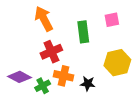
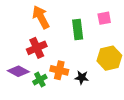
red cross: (51, 52) -> (37, 48), moved

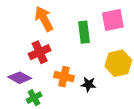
pink square: (104, 18) -> (113, 20), size x1.5
green cross: (40, 80) -> (34, 98), moved

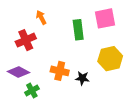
orange arrow: (44, 19) -> (41, 17), size x0.6
red cross: (40, 52) -> (26, 40), moved

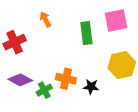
red cross: (26, 40) -> (15, 42), moved
green cross: (32, 91) -> (44, 90), moved

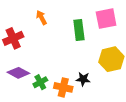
orange cross: (66, 79) -> (63, 87), moved

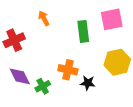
purple diamond: (18, 73) -> (20, 76), turned 35
orange cross: (63, 87) -> (68, 70), moved

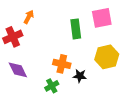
orange arrow: (44, 18) -> (29, 17), moved, turned 56
green cross: (43, 86) -> (52, 86), moved

